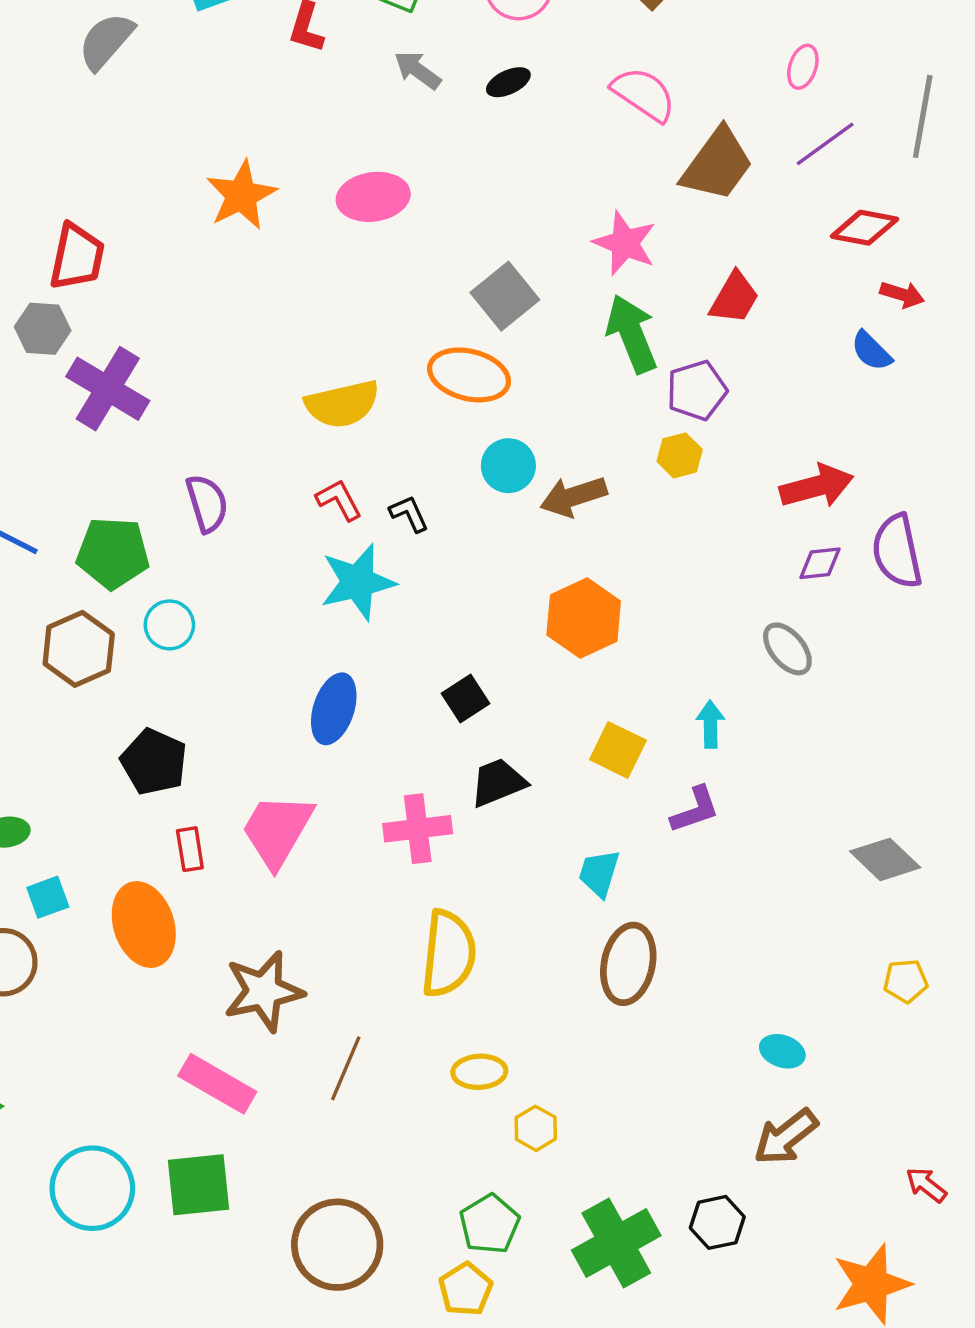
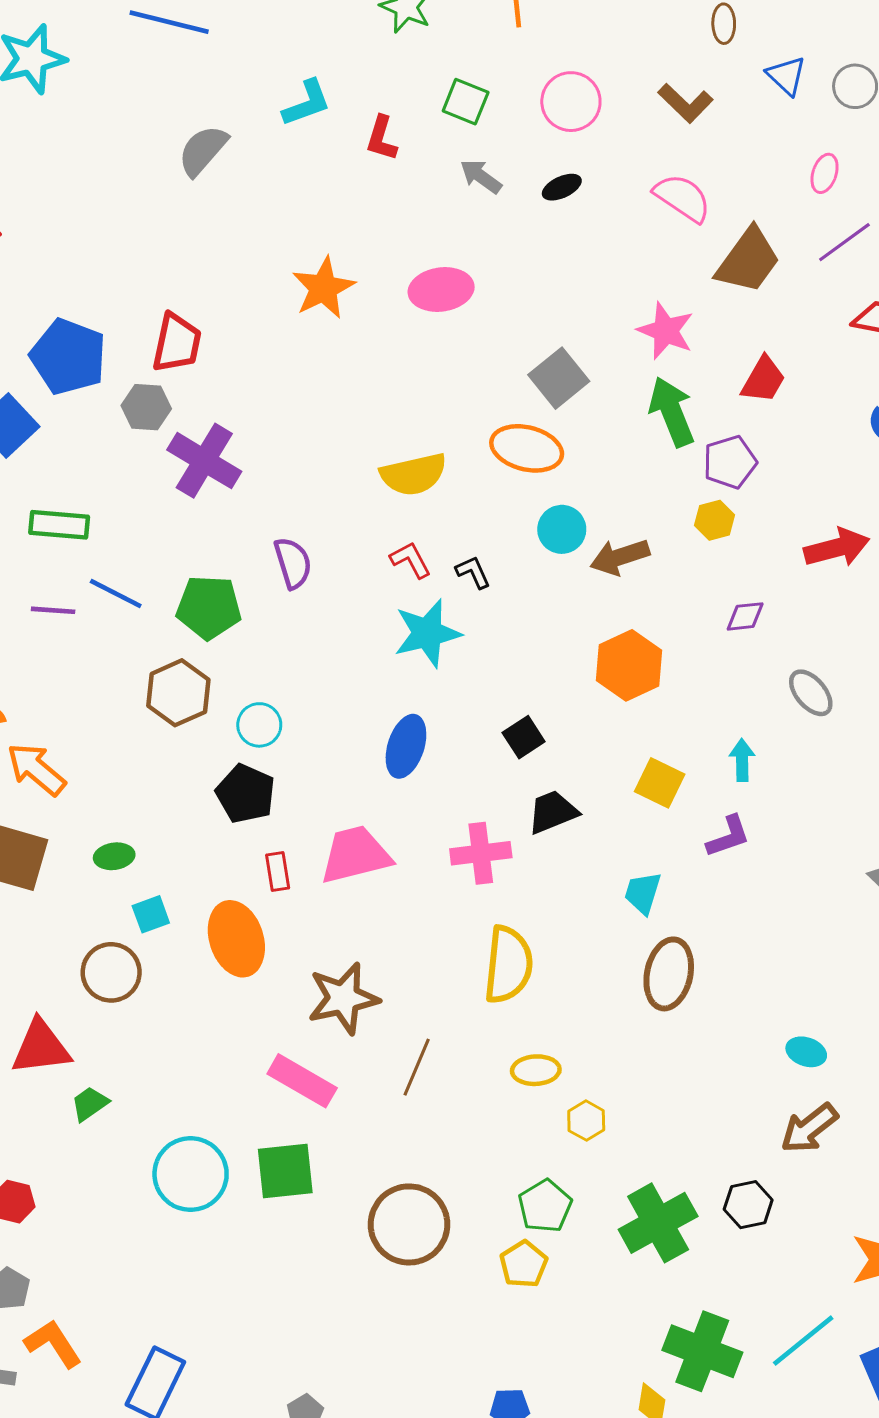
purple diamond: (820, 563) -> (745, 616), moved
cyan circle: (169, 625) -> (259, 725), moved
pink trapezoid: (277, 830) -> (356, 855), turned 46

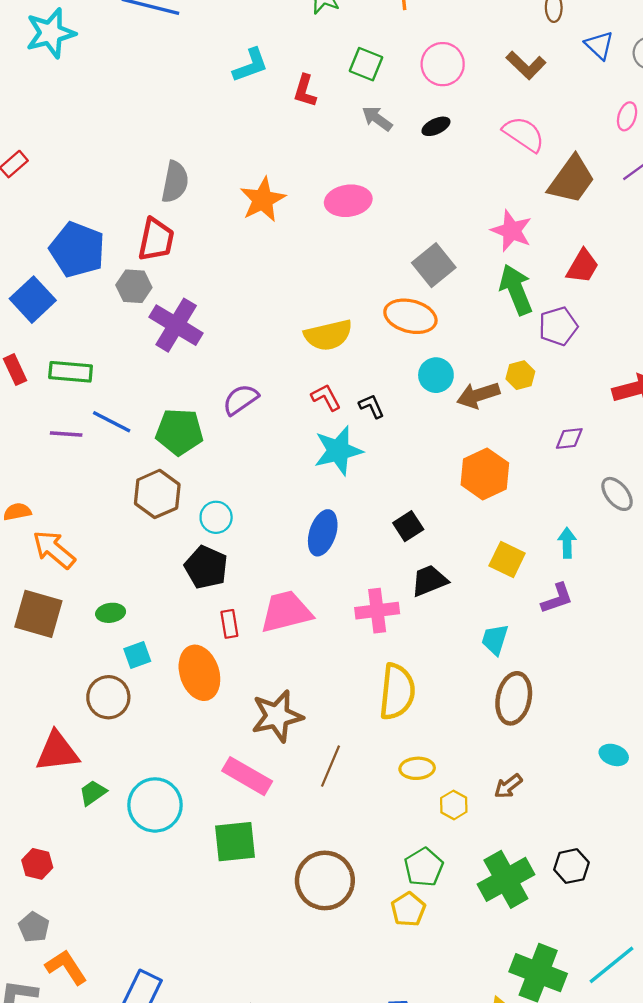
gray semicircle: (203, 150) -> (175, 182), moved, turned 150
yellow hexagon: (715, 520) -> (520, 375), moved
purple semicircle: (293, 563) -> (240, 400), turned -108
brown arrow: (809, 1128) -> (508, 786), moved, size x0.7
cyan circle: (191, 1174) -> (155, 805), moved

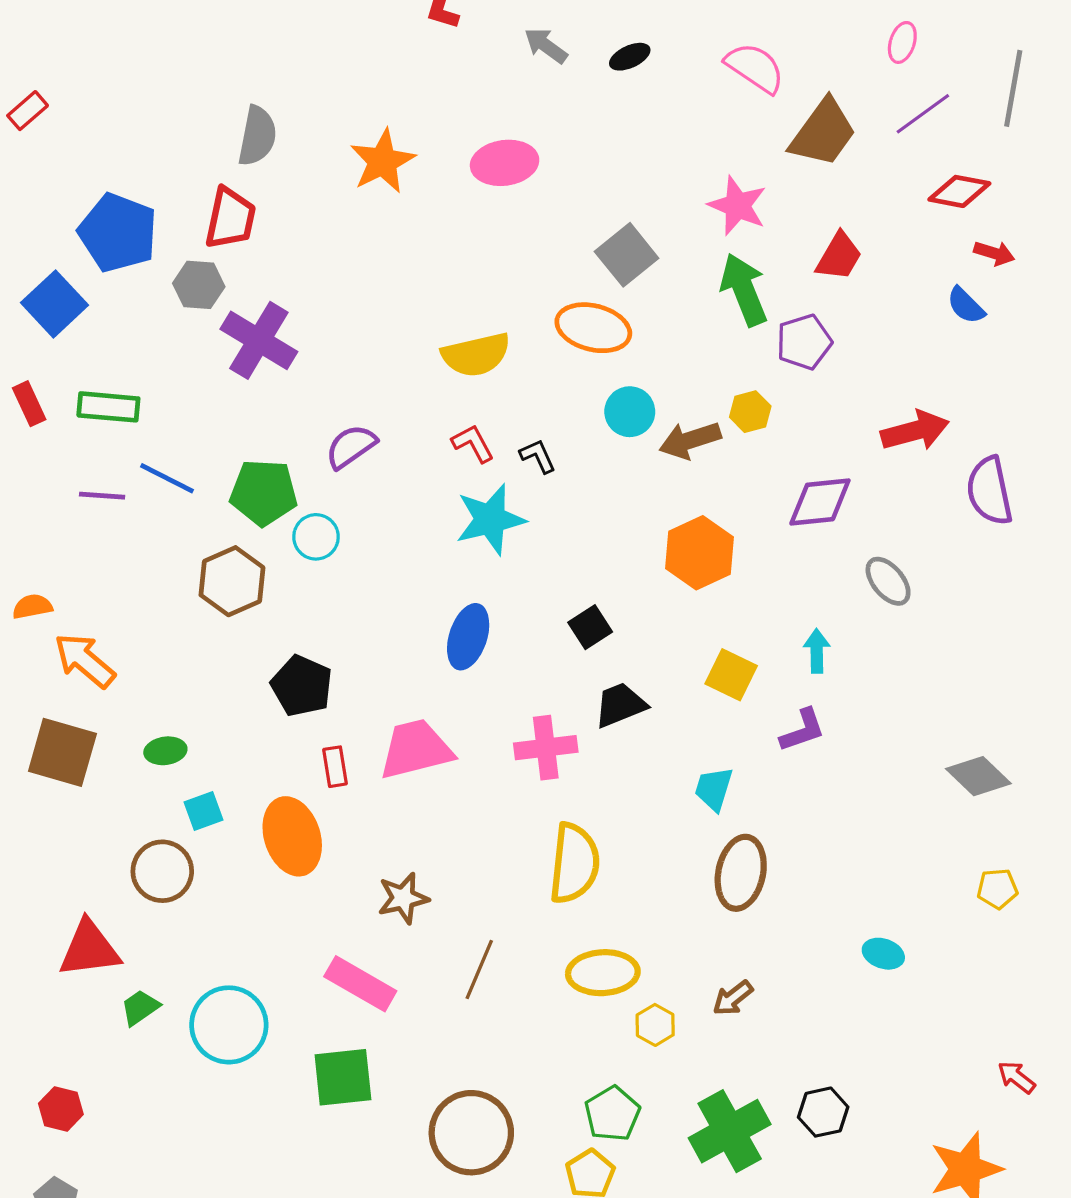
purple diamond: (569, 438) -> (820, 502), size x1.6
cyan circle: (216, 517) -> (316, 537), moved
brown star: (277, 716) -> (403, 898), size x0.7
yellow ellipse: (417, 768) -> (603, 973), size x1.4

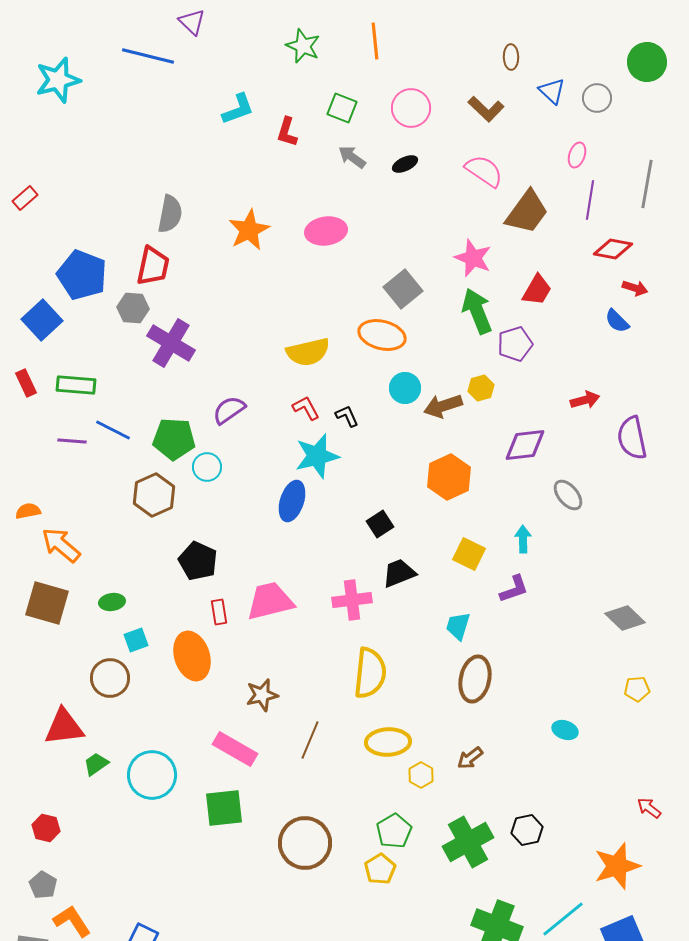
purple line: (923, 114) -> (590, 200), turned -45
red arrow: (915, 431) -> (585, 400), size x0.7
blue ellipse: (468, 637) -> (292, 501), moved

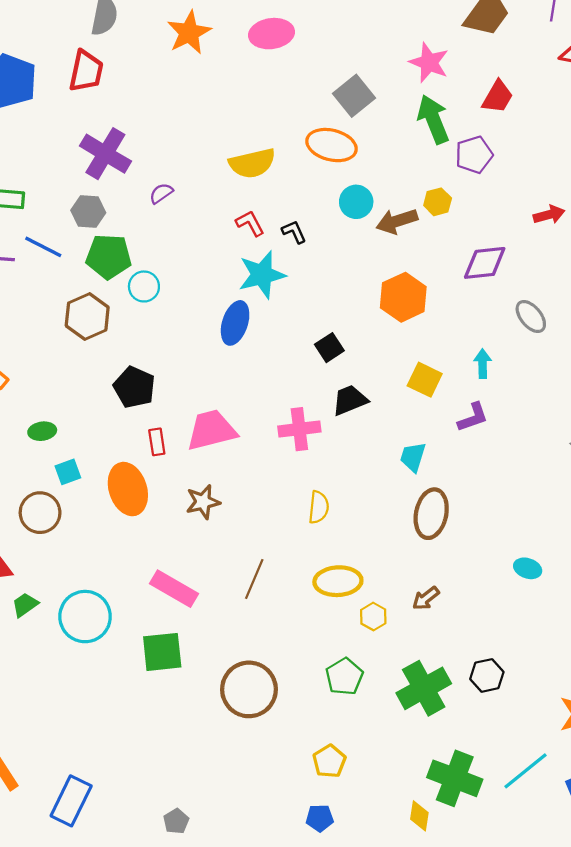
gray hexagon: (133, 308) -> (88, 211), moved
purple semicircle: (229, 410) -> (161, 193), moved, size x0.7
yellow semicircle: (370, 673) -> (319, 507), size x0.6
brown star: (262, 695) -> (203, 502), moved
yellow pentagon: (380, 869) -> (329, 761), moved

